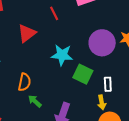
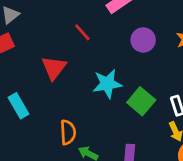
purple circle: (102, 43) -> (143, 40), moved, size x0.7
green square: (83, 74) -> (141, 101), turned 30

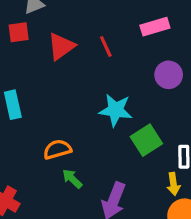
red triangle: (54, 68) -> (61, 46), moved
orange semicircle: (68, 132) -> (57, 149), turned -120

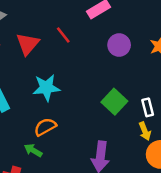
cyan star: (116, 110) -> (46, 88), moved
green arrow: (72, 179) -> (33, 150), moved

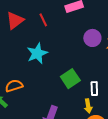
purple circle: (119, 45) -> (92, 38), moved
cyan star: (46, 88) -> (37, 53), moved, turned -30

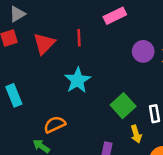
red line: (43, 20) -> (79, 38), turned 32
yellow arrow: (88, 106) -> (136, 134), moved

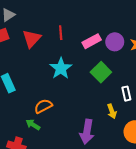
pink rectangle: (115, 16) -> (92, 41), moved
green square: (123, 106) -> (101, 72), moved

